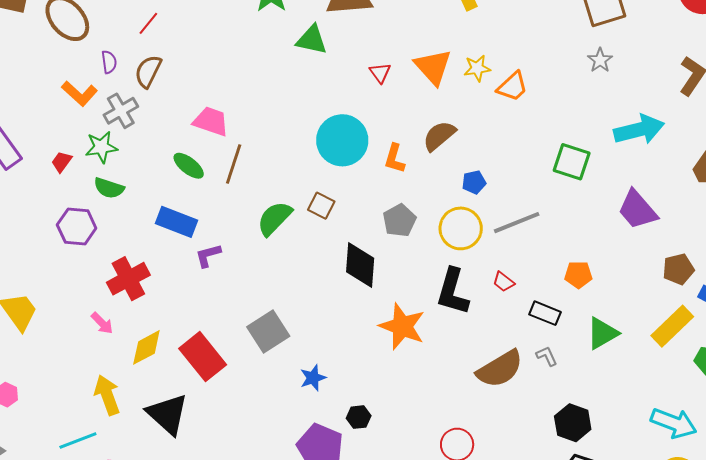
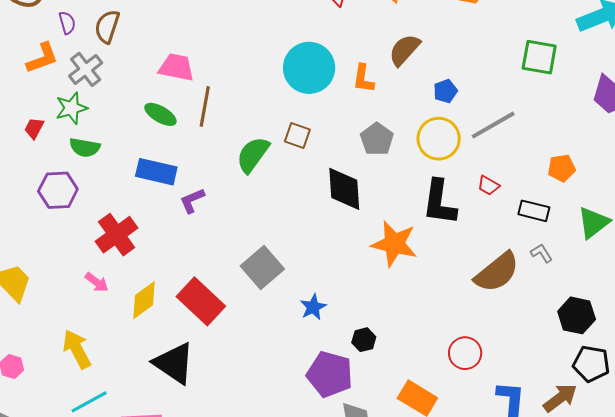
orange L-shape: (79, 93) -> (42, 58), turned -54
yellow arrow: (107, 395) -> (77, 349), moved

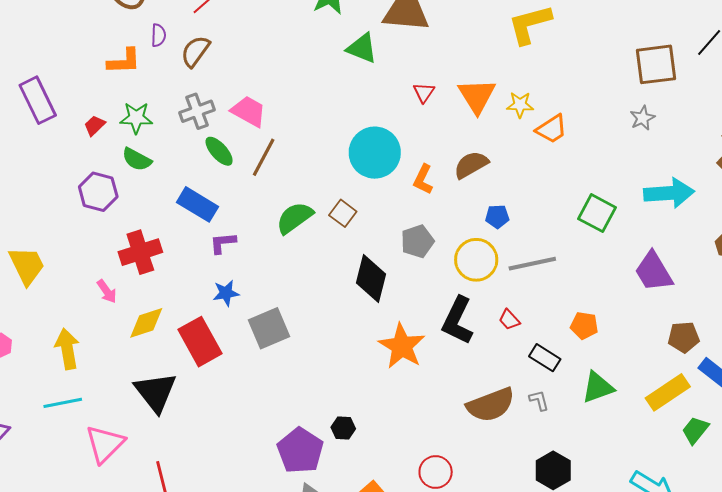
gray cross: (86, 69) -> (197, 111), moved
blue star: (313, 307) -> (226, 293), moved

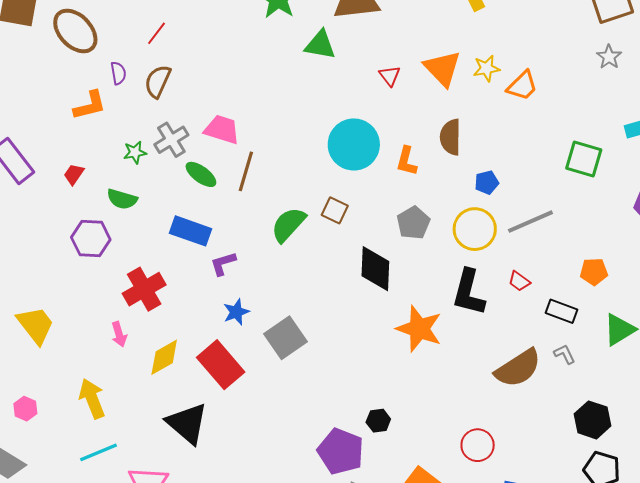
green star: (136, 118) -> (135, 152), moved, size x0.7
brown semicircle: (471, 165) -> (451, 137), turned -48
pink arrow: (107, 291) -> (119, 334), turned 30

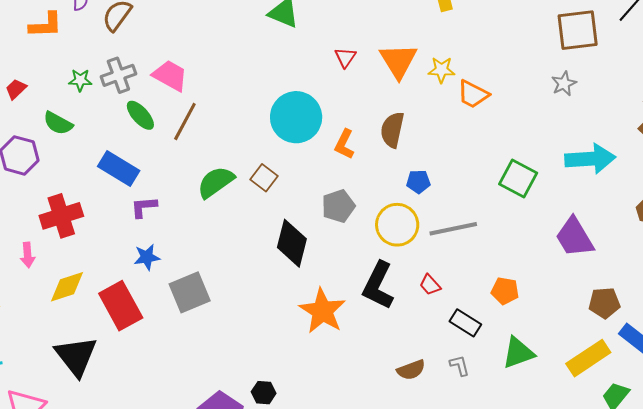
orange trapezoid: (522, 86) -> (473, 94), turned 60
brown semicircle: (518, 368) -> (411, 370), size x0.6

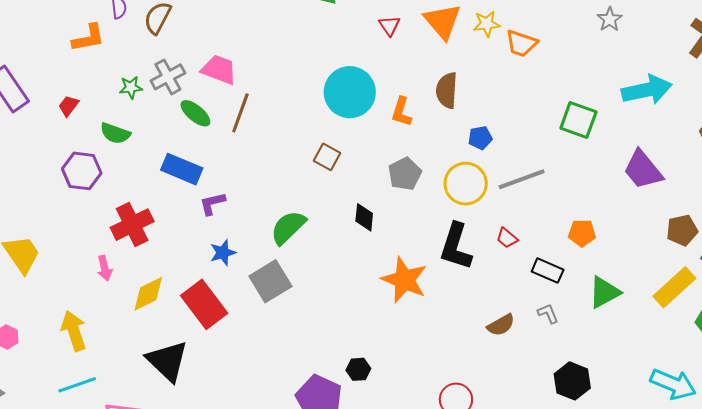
green semicircle: (216, 182) -> (288, 227), moved
black diamond: (292, 243) -> (364, 217), size x0.6

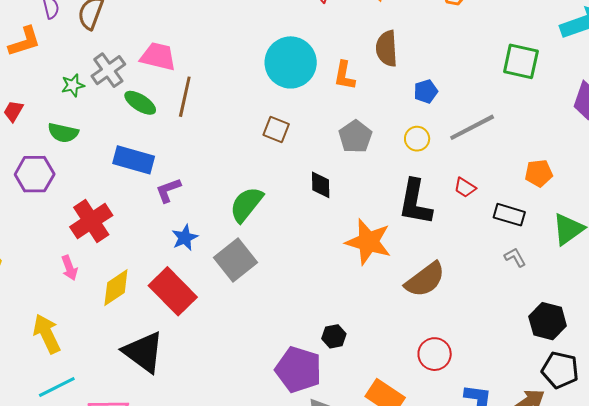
yellow circle: (466, 184) -> (417, 139), size x0.6
brown semicircle: (501, 325) -> (425, 280), moved, size x1.5

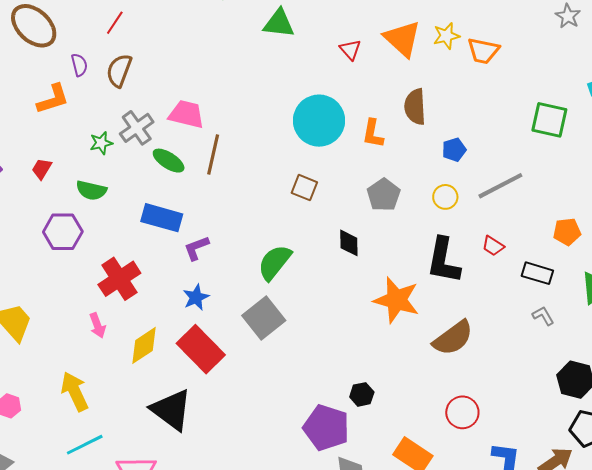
blue star: (185, 238) -> (196, 297), moved

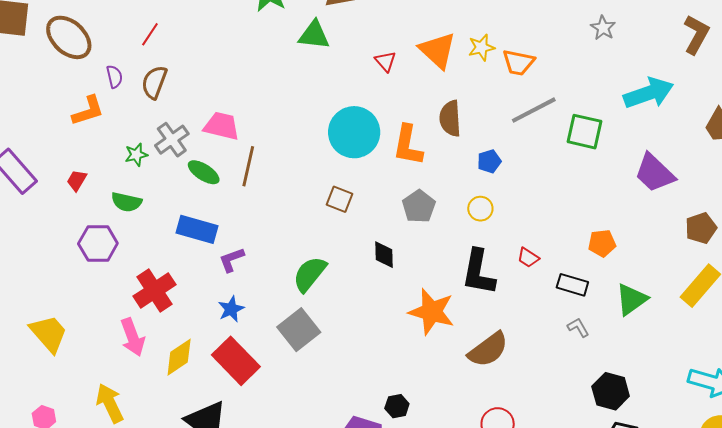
orange L-shape: (373, 134) -> (408, 145), size x1.4
gray line: (500, 186) -> (534, 110), moved
pink arrow: (97, 326) -> (133, 337), size x1.5

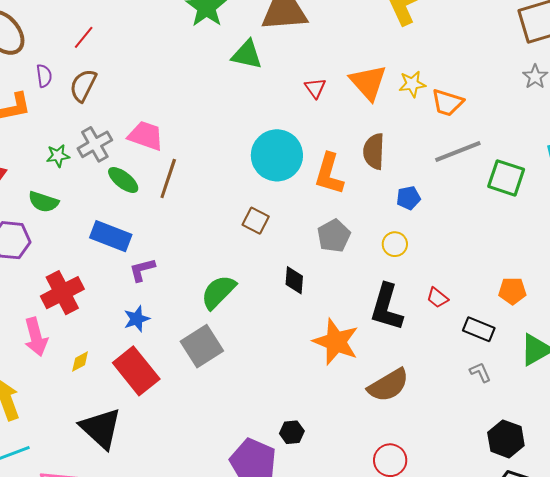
yellow diamond: (179, 357) -> (80, 361), size x0.6

